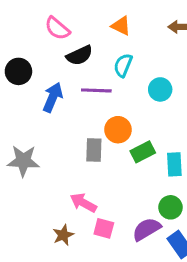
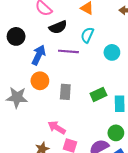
orange circle: (118, 130) -> (40, 81), moved

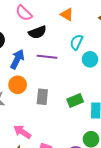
cyan semicircle: (87, 35) -> (76, 42), moved
pink arrow: (57, 128) -> (22, 132), moved

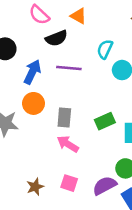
orange triangle: (67, 15) -> (78, 16), moved
pink arrow: (22, 132) -> (68, 144), moved

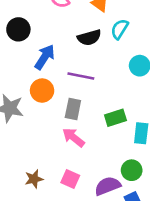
black semicircle: (56, 38) -> (89, 38), moved
cyan semicircle: (105, 49) -> (120, 29), moved
purple line: (69, 68) -> (81, 76), moved

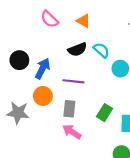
black circle: (18, 29) -> (19, 60), moved
cyan semicircle: (120, 29) -> (101, 50), moved, turned 105
green rectangle: (115, 118) -> (104, 113), turned -35

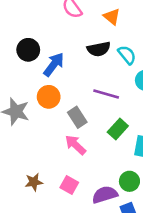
purple line: (73, 81) -> (106, 94), moved
gray rectangle: (69, 109) -> (77, 117), turned -49

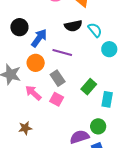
purple line: (106, 94) -> (62, 53), moved
pink arrow: (76, 145) -> (33, 93), moved
pink square: (69, 185) -> (57, 99), moved

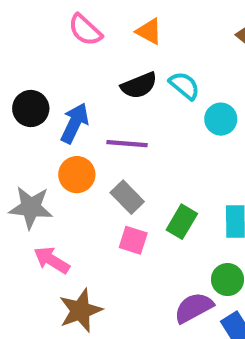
green rectangle: (89, 87) -> (182, 222), moved
pink arrow: (33, 93) -> (52, 260), moved
brown star: (25, 128) -> (80, 310), size x1.5

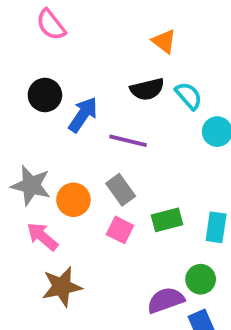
pink semicircle: (85, 30) -> (51, 25), moved
orange circle: (77, 175) -> (73, 200), moved
green rectangle: (182, 222) -> (167, 220), turned 36

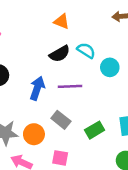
blue arrow: (83, 115) -> (37, 88), moved
purple line: (128, 141) -> (70, 86), moved
pink square: (120, 230) -> (60, 158), moved

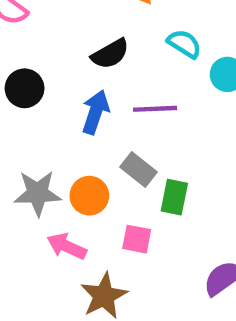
black semicircle: (60, 54) -> (110, 54), moved
green rectangle: (95, 130) -> (174, 197), moved, turned -48

